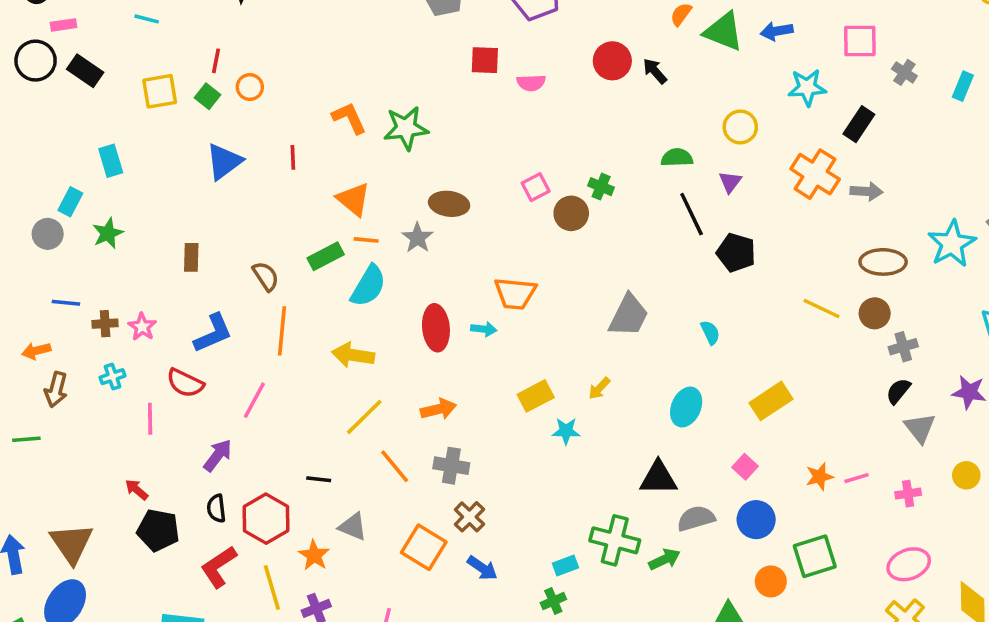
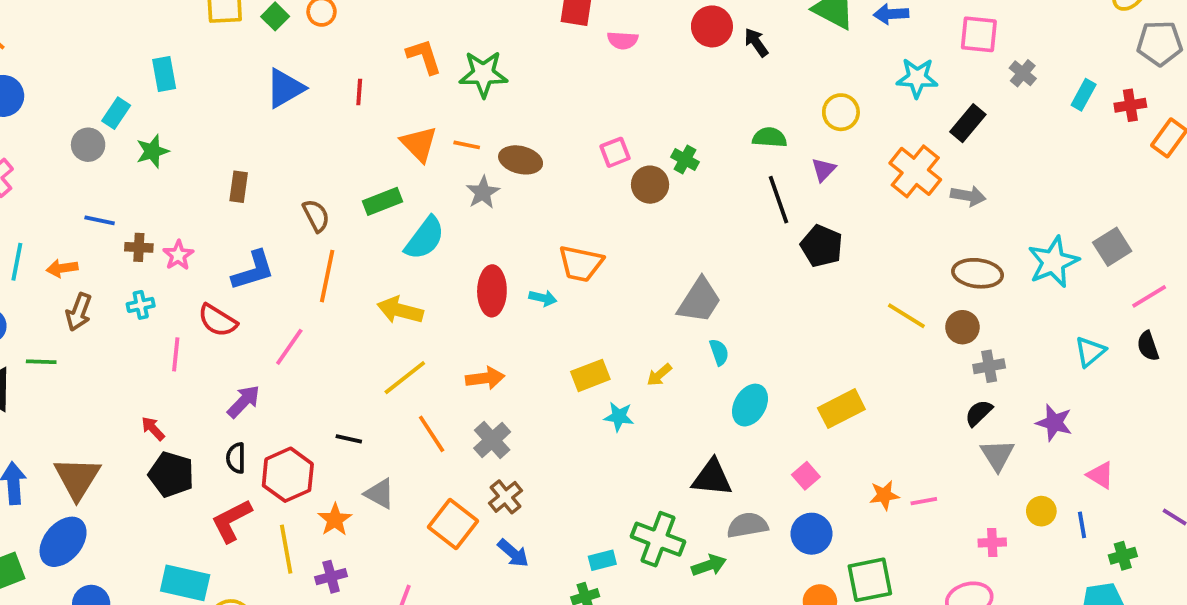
orange line: (366, 240) -> (467, 145), moved
cyan semicircle: (710, 332) -> (719, 352), moved
gray cross: (451, 466) -> (492, 440), turned 32
pink cross: (908, 494) -> (992, 542), moved

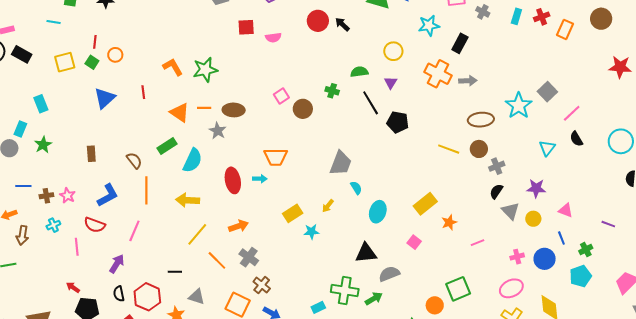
green cross: (685, 159) -> (332, 91), moved
orange star: (884, 495) -> (449, 222), moved
yellow circle: (1041, 511) -> (533, 219), moved
blue circle: (811, 534) -> (545, 259), moved

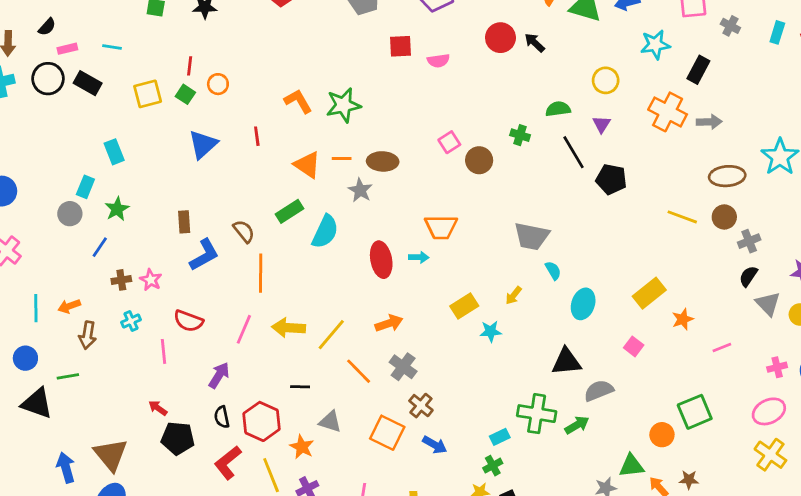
cyan line: (54, 22) -> (112, 47), moved
gray trapezoid: (341, 163) -> (532, 236), turned 80
blue line: (23, 186) -> (100, 247), moved, turned -56
blue L-shape: (108, 195) -> (204, 255), moved
yellow arrow: (188, 200) -> (289, 328), moved

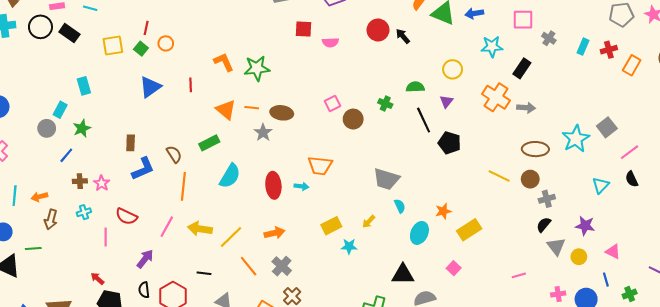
cyan semicircle: (325, 232) -> (230, 176), moved
orange star: (683, 319) -> (443, 211), moved

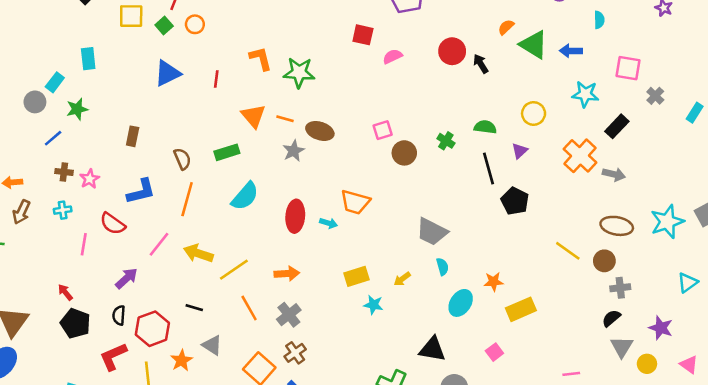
pink semicircle: (330, 42) -> (393, 56), turned 147
blue L-shape: (143, 169) -> (141, 191), moved

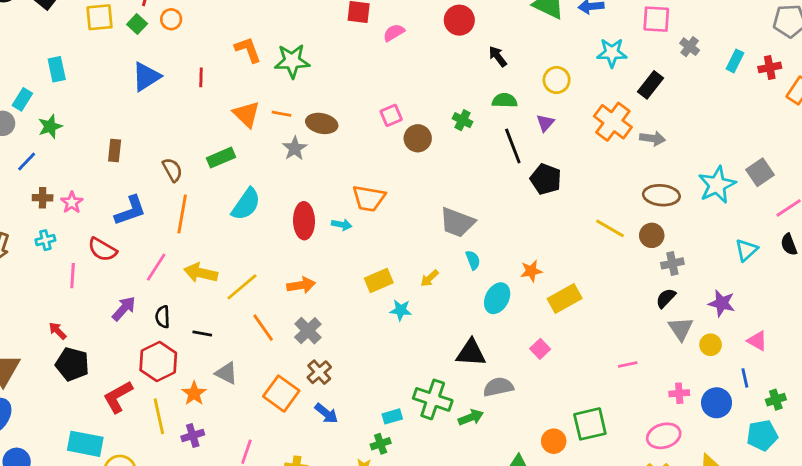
black arrow: (481, 64) -> (498, 56), moved
black semicircle: (119, 315) -> (163, 317), moved

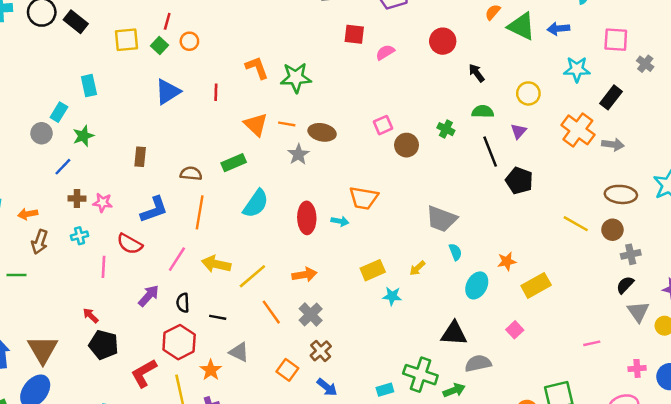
brown semicircle: (172, 170) -> (191, 174), turned -55
pink star: (72, 202) -> (103, 203), turned -30
orange square: (281, 394) -> (287, 370), size x0.7

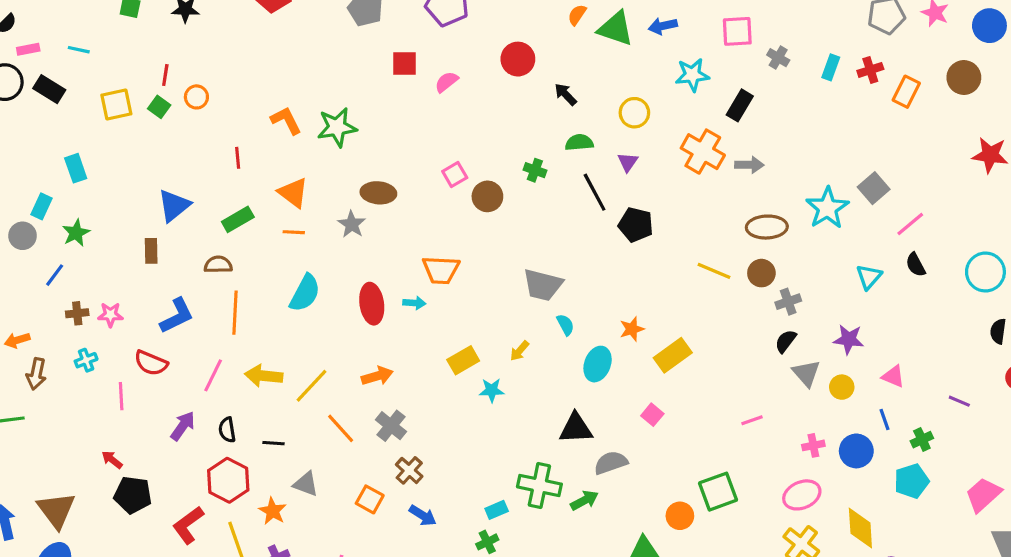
blue triangle: (168, 92) -> (174, 205), moved
orange line: (287, 124) -> (294, 232), moved
green rectangle: (234, 163) -> (238, 219), moved

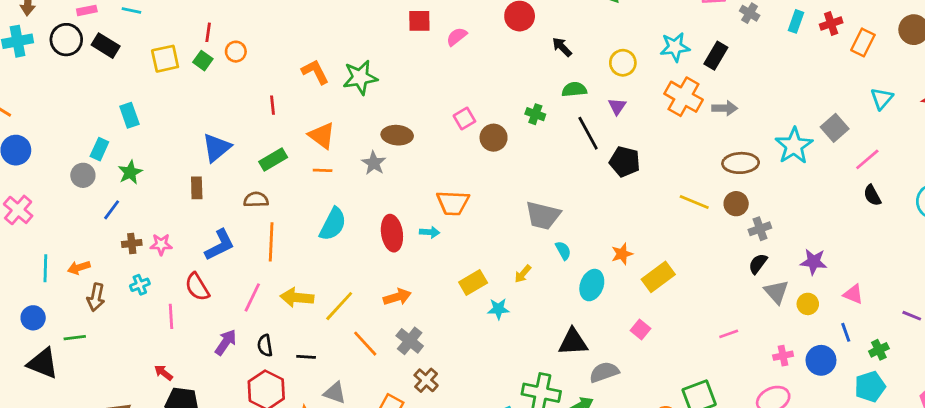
cyan star: (692, 75) -> (675, 47), moved
cyan triangle: (869, 277) -> (882, 99), moved
red semicircle: (151, 363) -> (197, 287), turned 36

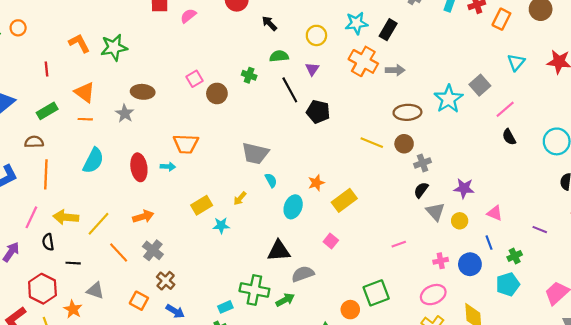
black semicircle: (265, 345) -> (48, 242), moved

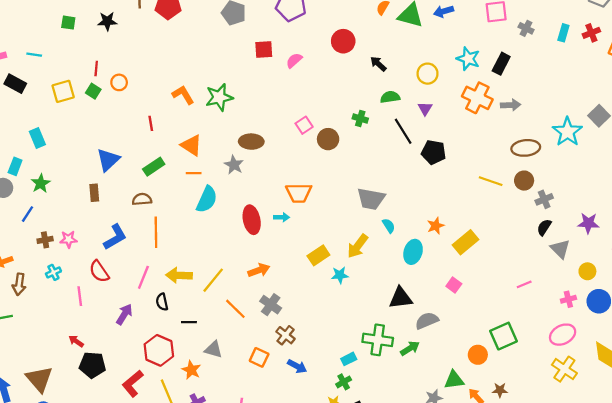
cyan star: (357, 23) -> (468, 59), turned 30
cyan semicircle: (93, 161) -> (207, 199), moved
yellow arrow: (240, 198) -> (358, 246), size x1.6
yellow circle: (460, 221) -> (587, 271), moved

